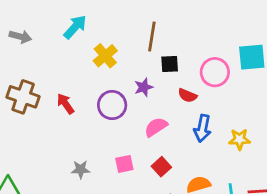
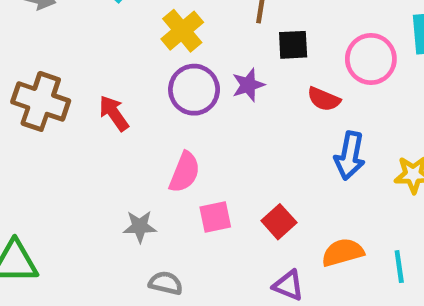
purple circle: (112, 105) -> (194, 90), moved
pink semicircle: (156, 127) -> (185, 172), moved, turned 145

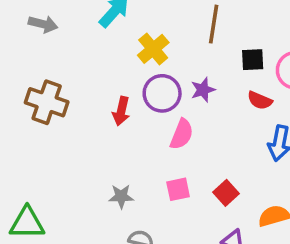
black square: (293, 45) -> (253, 60), moved
red arrow: (114, 113) -> (121, 111), moved, turned -132
pink semicircle: (185, 172) -> (182, 134), moved

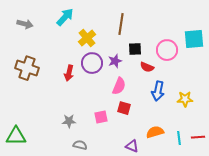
black square: (253, 60) -> (135, 49), moved
pink semicircle: (182, 134) -> (119, 86), moved
red square: (226, 193) -> (124, 108), moved, turned -32

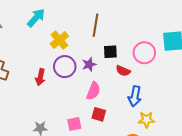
yellow star: (185, 99) -> (146, 120), moved

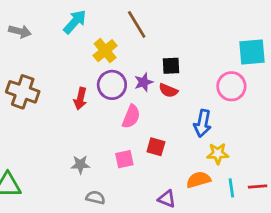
brown line: (96, 25) -> (137, 24), moved, turned -40
pink circle: (144, 53) -> (231, 86), moved
red semicircle: (123, 71) -> (168, 90), moved
pink semicircle: (93, 91) -> (131, 116), moved

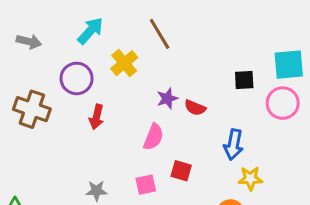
black square: (171, 66) -> (244, 80), moved
purple circle: (112, 85) -> (77, 78), moved
pink circle: (231, 86) -> (283, 103), moved

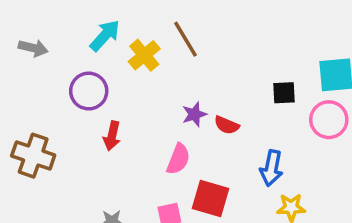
yellow cross: (124, 63) -> (144, 55), moved
brown cross: (32, 109) -> (33, 156), moved
red square: (181, 171) -> (211, 199), size x1.5

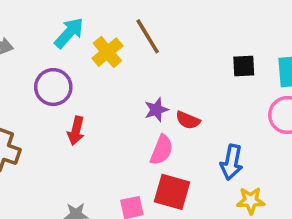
black square: (284, 93) -> (244, 66), moved
pink semicircle: (178, 159) -> (162, 150), moved

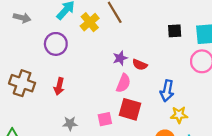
red arrow: (76, 131) -> (59, 86), moved

